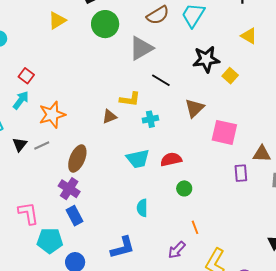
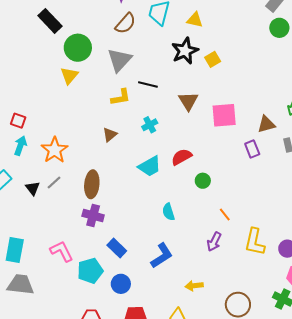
yellow triangle: (57, 20) -> (69, 75), moved
yellow triangle: (249, 36) -> (195, 20), moved
yellow square: (230, 76) -> (213, 59), turned 35
yellow L-shape: (130, 99) -> (121, 97), moved
blue rectangle: (74, 216) -> (117, 248), moved

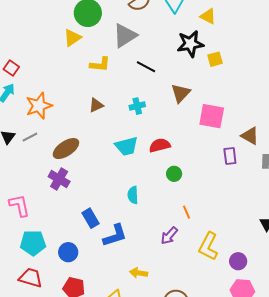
yellow L-shape: (121, 97) -> (100, 64), moved
brown triangle: (266, 124) -> (250, 136), turned 30
brown ellipse: (92, 184) -> (66, 149), turned 36
blue rectangle: (117, 248) -> (91, 218), moved
cyan pentagon: (90, 271) -> (33, 243), moved

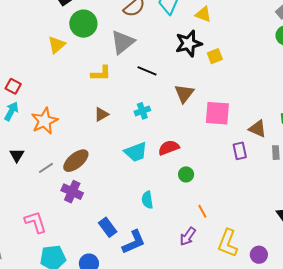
yellow triangle: (72, 38) -> (57, 45), moved
gray line: (30, 137) -> (46, 168), moved

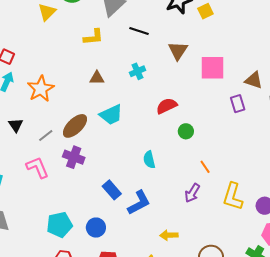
brown triangle: (101, 114) -> (97, 78), turned 35
cyan trapezoid: (136, 152) -> (111, 115), moved
pink L-shape: (36, 222) -> (37, 167), moved

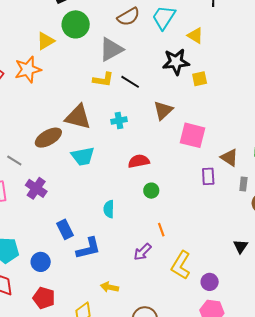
yellow L-shape: (93, 37) -> (103, 80), moved
brown triangle: (97, 78) -> (78, 117), size x1.8
orange star: (41, 89) -> (28, 69), moved
brown ellipse: (75, 126) -> (48, 138), moved
gray line: (46, 136) -> (14, 160), turned 56

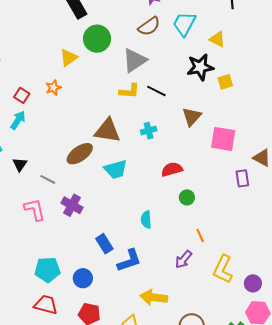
orange star: (28, 69) -> (53, 88), size x0.6
yellow arrow: (109, 287) -> (154, 297), size x1.5

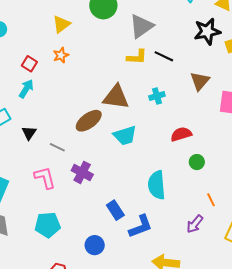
yellow triangle: (69, 58) -> (61, 24), moved
cyan semicircle: (146, 220) -> (157, 185), size x1.6
cyan pentagon: (47, 270) -> (48, 225), moved

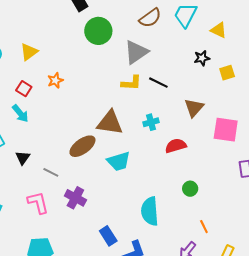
yellow triangle: (61, 24) -> (29, 52), moved
black star: (207, 31) -> (202, 58), size x0.6
cyan arrow: (26, 89) -> (20, 113), turned 108
red semicircle: (181, 134) -> (176, 146), moved

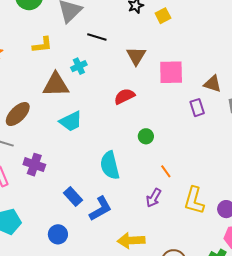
yellow L-shape: (131, 83) -> (42, 45), moved
cyan cross: (151, 122) -> (79, 66), moved
brown ellipse: (82, 146) -> (18, 114), moved

